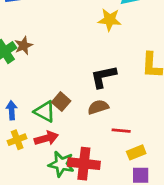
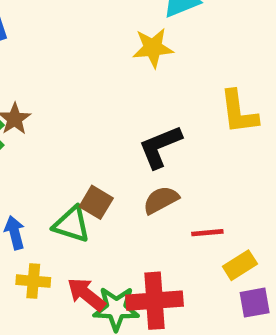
red arrow: (46, 138) -> (86, 294), moved, turned -115
yellow cross: (17, 140) -> (33, 281), turned 36

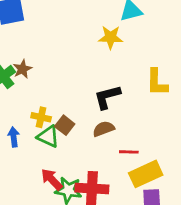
yellow rectangle: (240, 265) -> (146, 174), size x1.6
yellow cross: (33, 281) -> (41, 117), moved

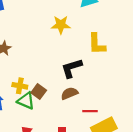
yellow star: (111, 37) -> (61, 25), moved
yellow L-shape: (157, 82) -> (97, 44), moved

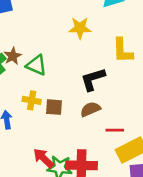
brown square: (39, 91) -> (54, 107), turned -32
green triangle: (26, 101) -> (36, 65), moved

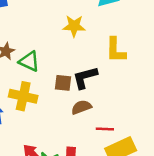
yellow cross: (32, 100) -> (23, 96), size x1.5
brown square: (54, 107) -> (63, 83), moved

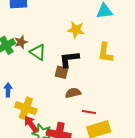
black L-shape: (85, 78) -> (69, 59), moved
yellow cross: (23, 96) -> (26, 108), moved

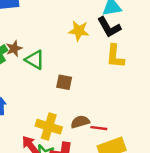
black L-shape: (69, 59) -> (109, 27), moved, turned -110
brown semicircle: (73, 93) -> (80, 122), moved
yellow cross: (26, 108) -> (49, 127), moved

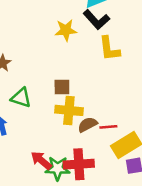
green triangle: (35, 60) -> (21, 98), moved
yellow cross: (49, 127) -> (69, 110), moved

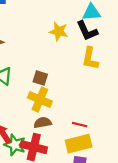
brown semicircle: (88, 125) -> (43, 123), moved
red line: (108, 127) -> (80, 125), moved

